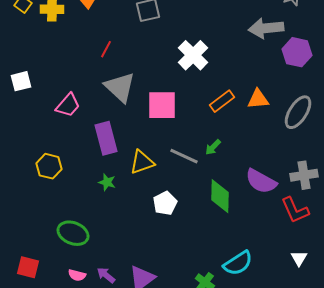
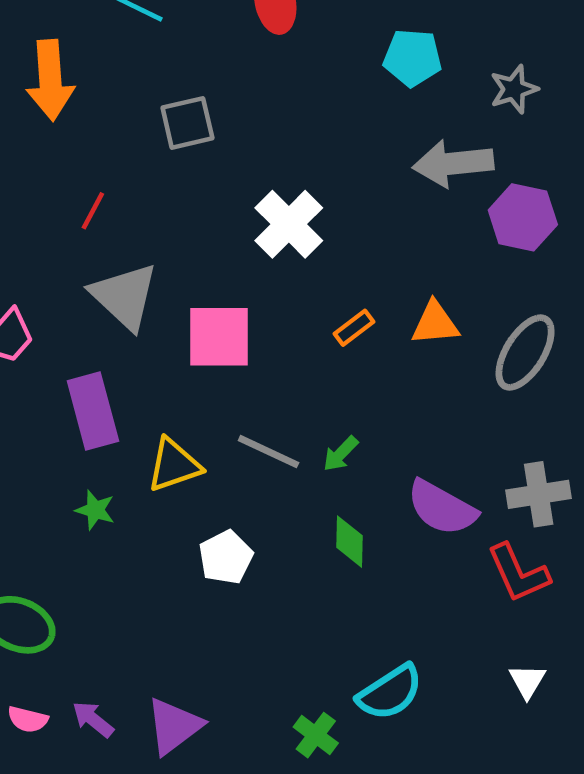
orange rectangle: (222, 101) -> (354, 328), size x0.7
green arrow: (213, 147) -> (341, 454), moved
green diamond: (220, 196) -> (350, 542), size x0.7

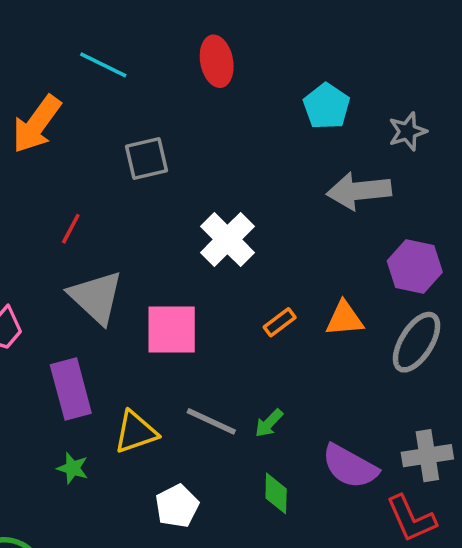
cyan pentagon: (413, 58) -> (326, 106), turned 30
orange arrow: (50, 80) -> (37, 124), turned 40
purple hexagon: (523, 217) -> (415, 267), moved

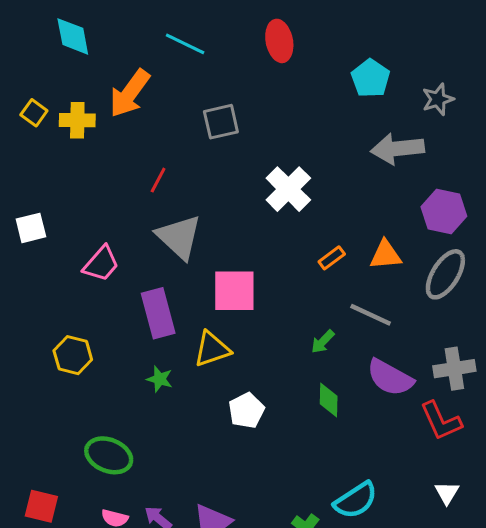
pink square: (172, 330) -> (234, 291), moved
gray line: (211, 421) -> (371, 315), moved

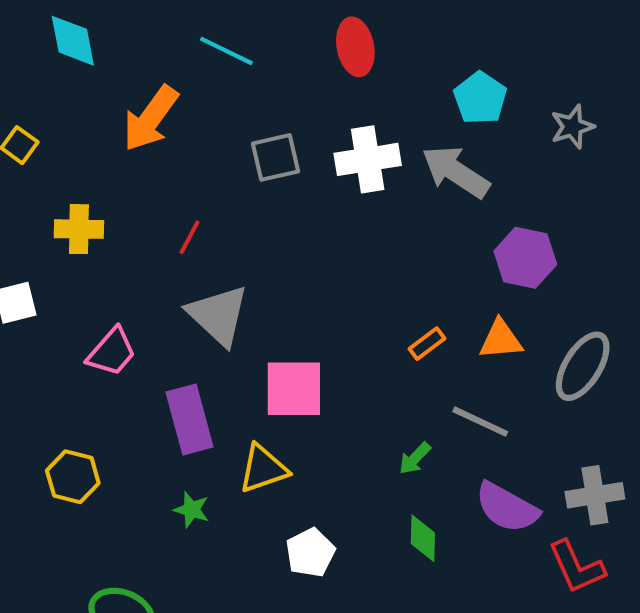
yellow cross: (77, 120) -> (79, 229), moved
gray arrow: (397, 149) -> (456, 172), moved, turned 39
white cross: (288, 189) -> (368, 159), moved, turned 36
purple hexagon: (444, 211) -> (525, 258), moved

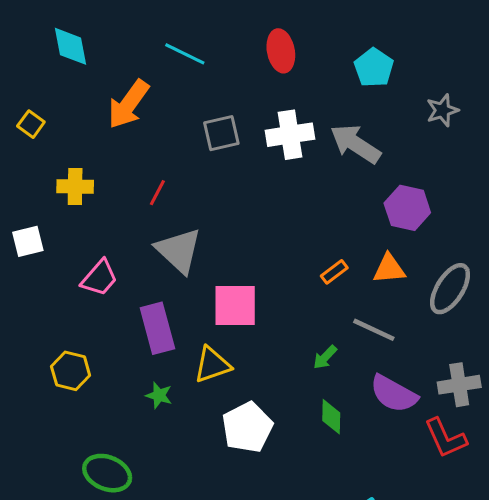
cyan pentagon: (480, 98) -> (374, 68), moved
white pentagon: (310, 553) -> (247, 427), size x1.4

